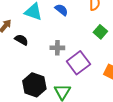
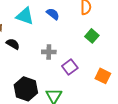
purple square: (78, 63) -> (70, 67), size x0.7

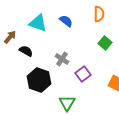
gray cross: (49, 52) -> (62, 59), turned 32
black hexagon: (26, 89) -> (39, 80), moved

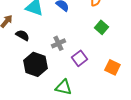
gray cross: (62, 59) -> (58, 43), turned 32
green triangle: (67, 103) -> (63, 87), turned -48

